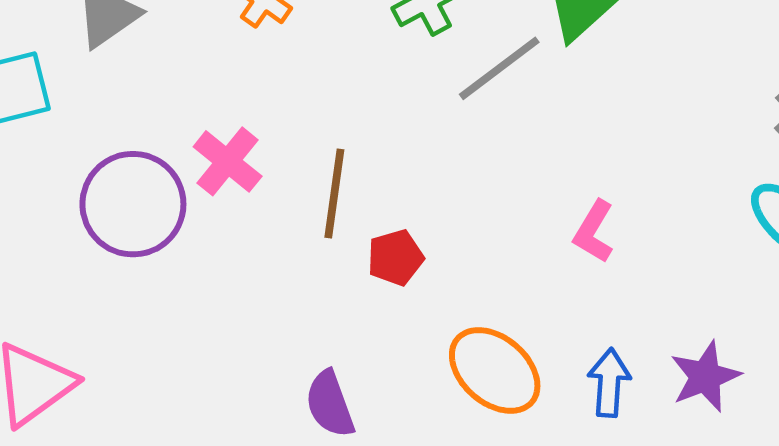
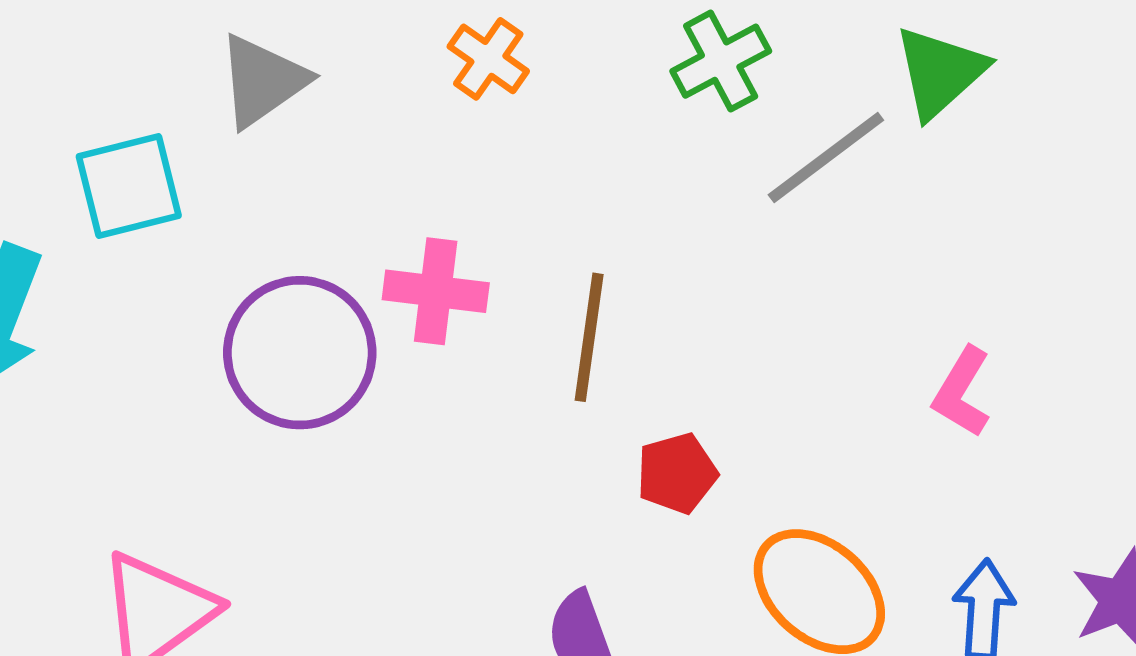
pink cross: (228, 161) -> (436, 291), turned -32
red pentagon: (395, 258) -> (677, 473), moved

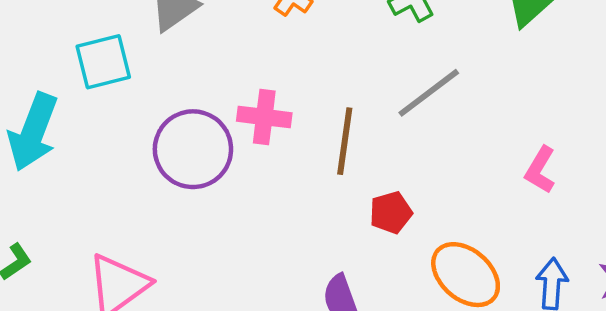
gray line: (826, 158) -> (429, 93), moved

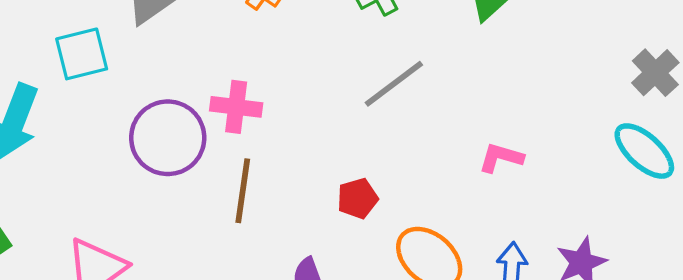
brown line: (345, 141) -> (243, 191), moved
pink L-shape: (540, 170) -> (501, 158), turned 75

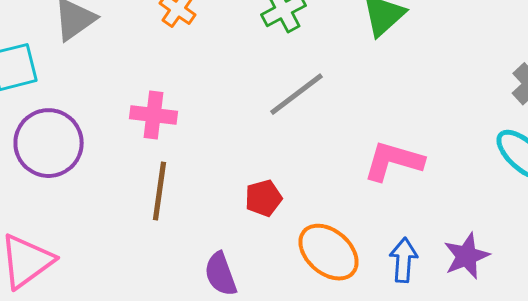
purple circle: (168, 138) -> (49, 143), moved
pink L-shape: (501, 158) -> (394, 161), size x1.5

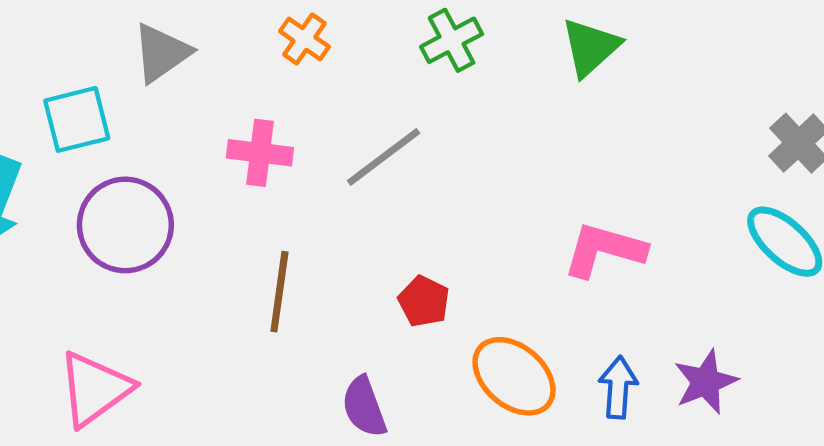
gray line: (297, 94) -> (384, 157), moved
pink cross: (154, 115) -> (260, 153), moved
red pentagon: (264, 198) -> (424, 301), turned -30

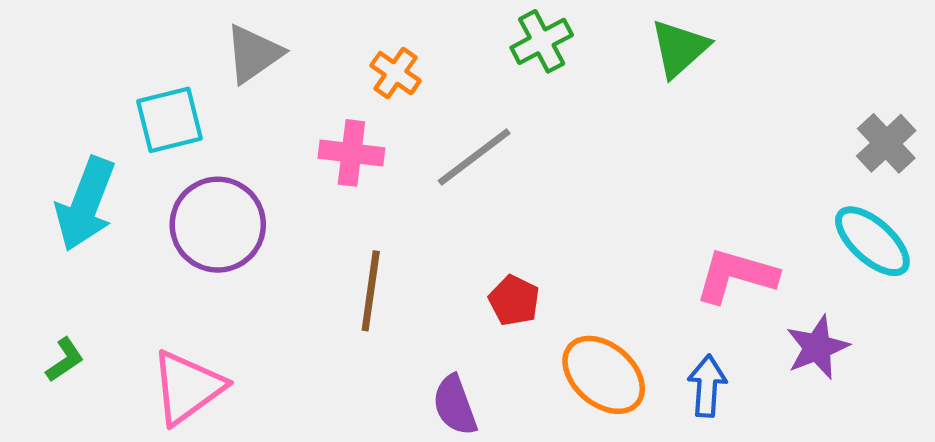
orange cross: (304, 39) -> (396, 73), moved
pink L-shape: (604, 250) -> (736, 276), moved
purple star: (706, 382) -> (817, 347), moved

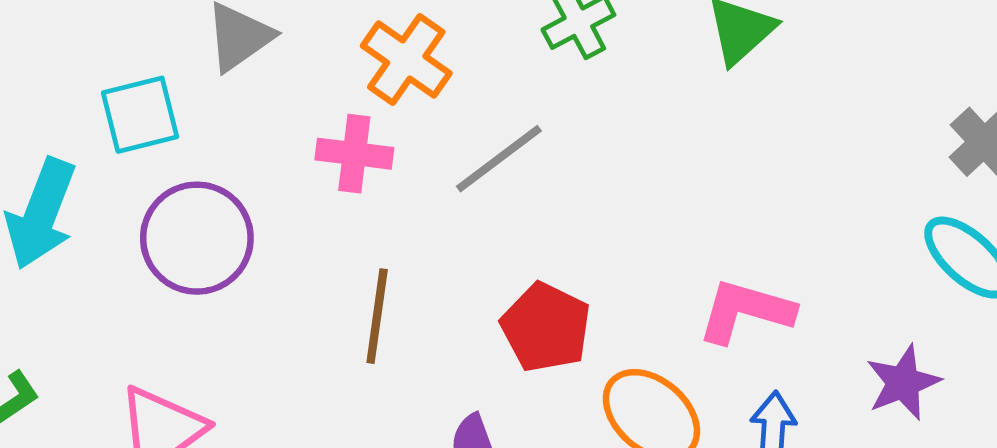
orange cross: (396, 73) -> (406, 60), size x1.5
pink L-shape: (736, 276) -> (746, 311), moved
red pentagon: (514, 300) -> (546, 327), size x1.5

